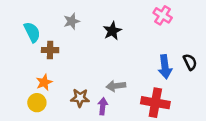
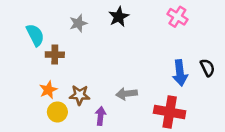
black star: (112, 31) -> (119, 17), moved
brown star: (80, 98) -> (80, 95), moved
yellow circle: (37, 103) -> (57, 112), moved
purple arrow: (103, 106) -> (100, 116), moved

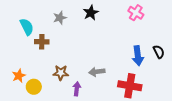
orange star: (48, 90) -> (19, 76), moved
yellow circle: (57, 112) -> (34, 87), moved

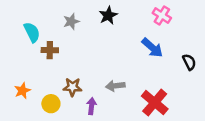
blue arrow: (138, 56) -> (152, 48), moved, turned -42
red cross: (130, 86) -> (155, 103), turned 30
yellow circle: (34, 87) -> (51, 104), moved

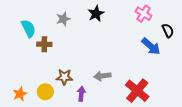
blue arrow: (152, 48) -> (151, 46), moved
black semicircle: (189, 62) -> (168, 31), moved
orange star: (22, 91) -> (20, 94), moved

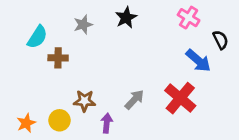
cyan semicircle: (28, 28) -> (37, 37), turned 60
gray arrow: (102, 76) -> (134, 99), turned 140
red cross: (137, 91) -> (180, 98), moved

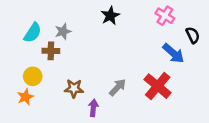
gray star: (83, 25) -> (63, 31), moved
yellow circle: (59, 120) -> (33, 76), moved
orange star: (26, 123) -> (25, 97), moved

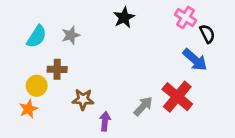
black semicircle: (193, 35) -> (207, 34), moved
brown cross: (51, 51) -> (57, 69), moved
gray arrow: (118, 87) -> (143, 106), moved

